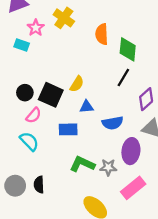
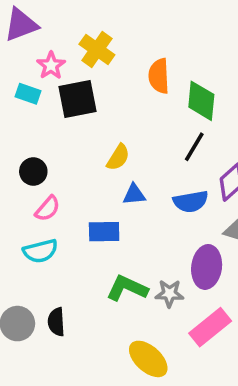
black square: (51, 95) -> (78, 99), moved, turned -35
blue semicircle: (113, 123) -> (191, 202), moved
cyan semicircle: (29, 141) -> (40, 251), turned 120

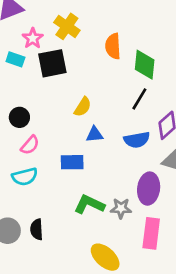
pink rectangle: (210, 327) -> (151, 233), turned -44

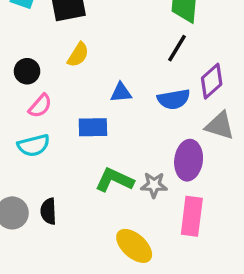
yellow semicircle: (83, 107) -> (78, 55), moved

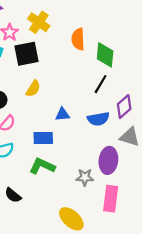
green L-shape: (114, 180) -> (42, 166), moved
black semicircle: (48, 211) -> (13, 195), turned -48

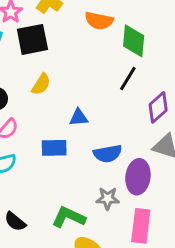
orange semicircle: (78, 39) -> (99, 21), turned -75
blue semicircle: (98, 119) -> (108, 154), moved
green L-shape: (42, 166) -> (69, 217), moved

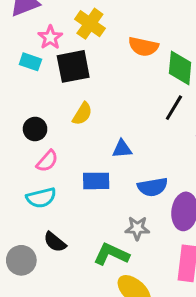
gray star: (108, 198) -> (137, 228), moved
black semicircle: (15, 222) -> (55, 242), moved

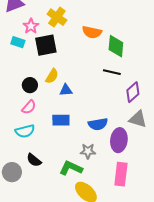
black line: (174, 108) -> (112, 72), turned 72
black circle: (35, 129) -> (30, 85), moved
blue triangle: (122, 149) -> (66, 90), moved

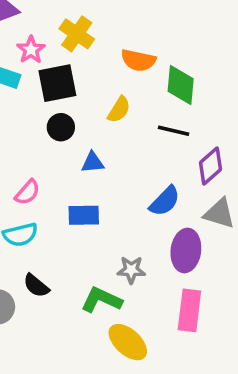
yellow semicircle: (52, 76) -> (119, 110), moved
black circle: (30, 85) -> (61, 127), moved
blue semicircle: (98, 124) -> (165, 201), moved, turned -36

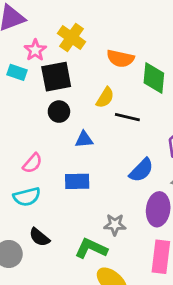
black line: (174, 131) -> (127, 117), moved

